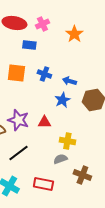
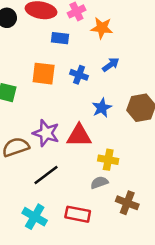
orange star: (74, 34) -> (102, 28), moved, turned -30
blue arrow: (69, 81) -> (111, 65), moved, turned 128
red triangle: (44, 122) -> (79, 136), size x1.5

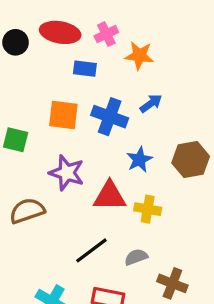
blue cross: (79, 75) -> (110, 117), size x1.5
purple star: (46, 133) -> (67, 173), moved
yellow cross: (108, 160) -> (148, 209), moved
black line: (46, 175) -> (91, 250), moved

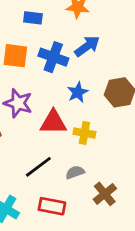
blue arrow: (151, 103) -> (87, 46), size x1.4
brown cross: (172, 283) -> (105, 194), turned 30

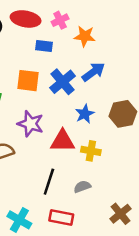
blue cross: (53, 57) -> (63, 82), turned 30
black line: (38, 167) -> (49, 182), turned -35
brown cross: (105, 194) -> (120, 214), moved

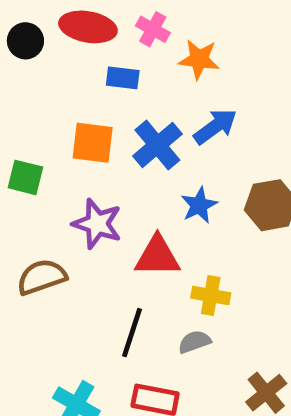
pink cross: (60, 20) -> (153, 29), turned -35
yellow cross: (91, 151) -> (211, 295), moved

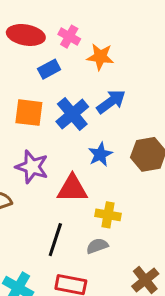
blue rectangle: (123, 78) -> (49, 69), turned -35

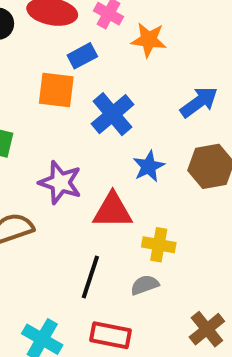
blue arrow: (111, 102) -> (199, 102), moved
orange square: (29, 113) -> (56, 90), moved

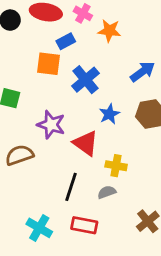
red triangle: (113, 211) -> (86, 143), turned 36

